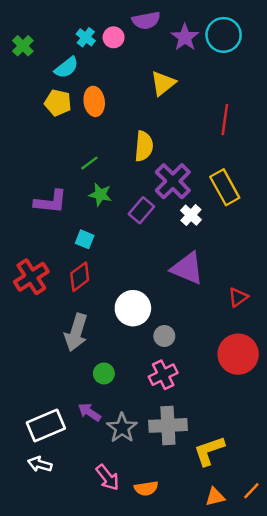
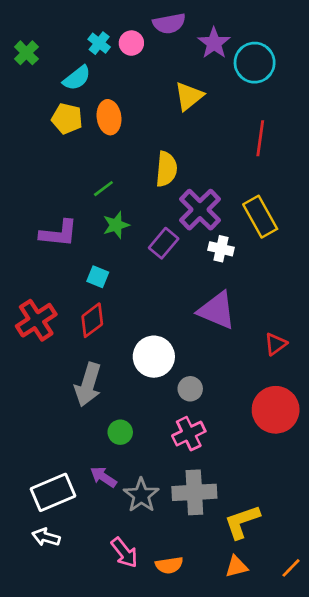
cyan circle: (224, 35) -> (255, 63), moved
green star: (100, 195) -> (116, 225), turned -30
white cross: (191, 215) -> (221, 249), turned -30
orange triangle: (215, 497) -> (236, 567), moved

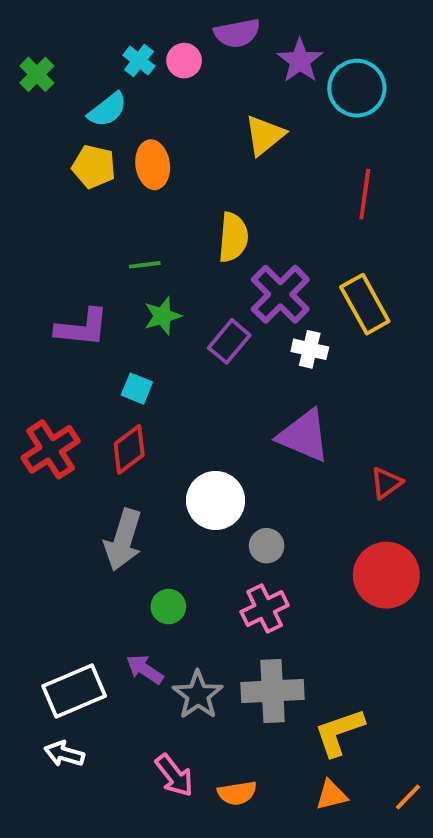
green line: (103, 189) -> (145, 265), turned 30

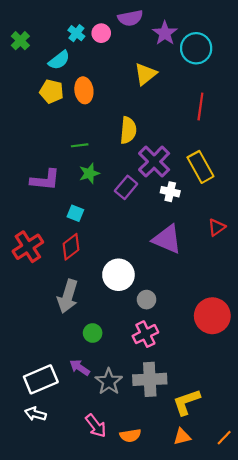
red triangle: (386, 483) -> (217, 227), moved

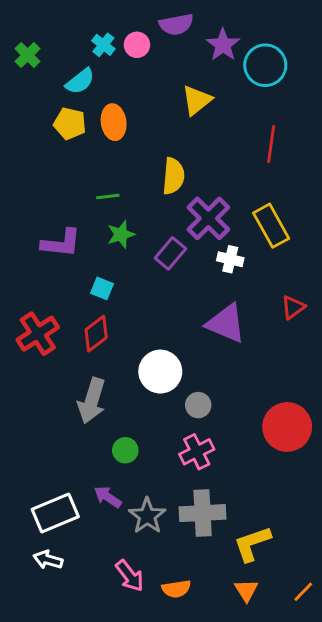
orange triangle: (182, 437) -> (246, 590), turned -48

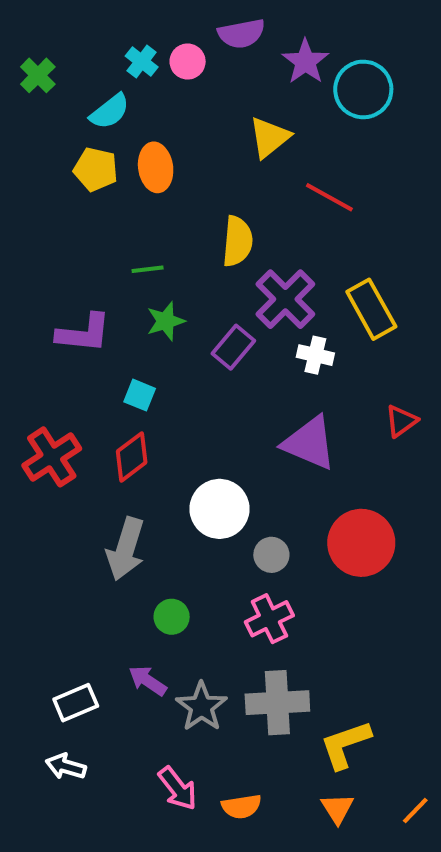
red line: (271, 144) -> (329, 197), moved, turned -69
red circle: (287, 427) -> (361, 543), moved
white rectangle: (55, 513) -> (76, 703), size x0.7

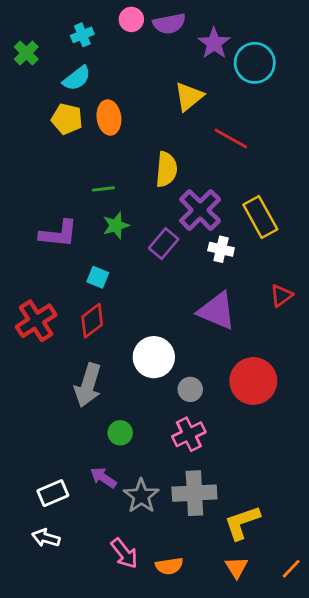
cyan cross: (142, 62) -> (82, 35), moved, turned 30
pink circle: (188, 62) -> (131, 19), moved

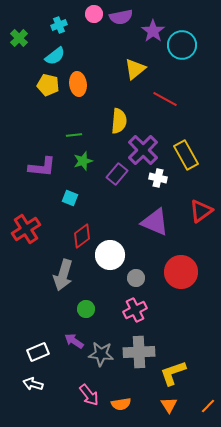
red triangle: (281, 295) -> (201, 211), size x1.4
red diamond: (92, 321) -> (82, 236), moved
gray star: (141, 496) -> (101, 354), turned -30

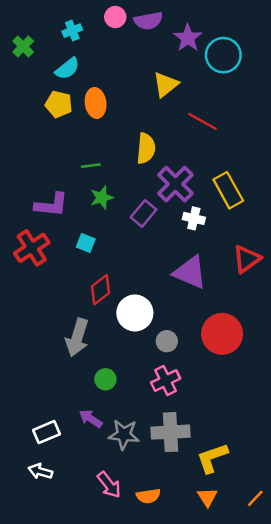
red cross: (26, 229) -> (32, 248), moved

